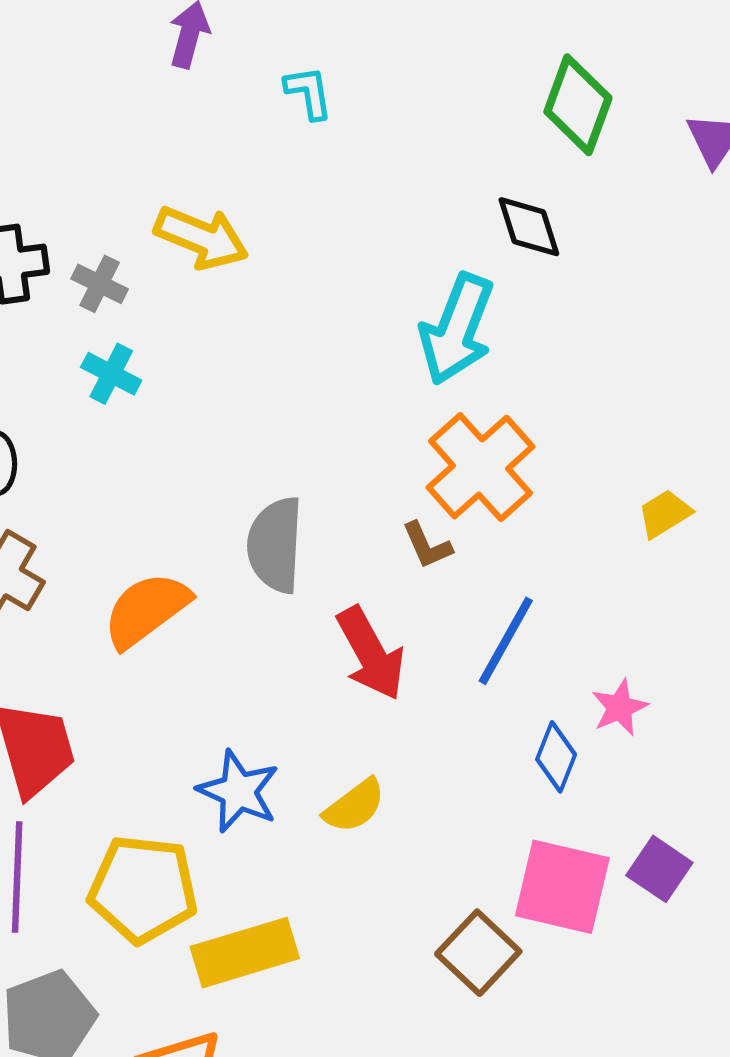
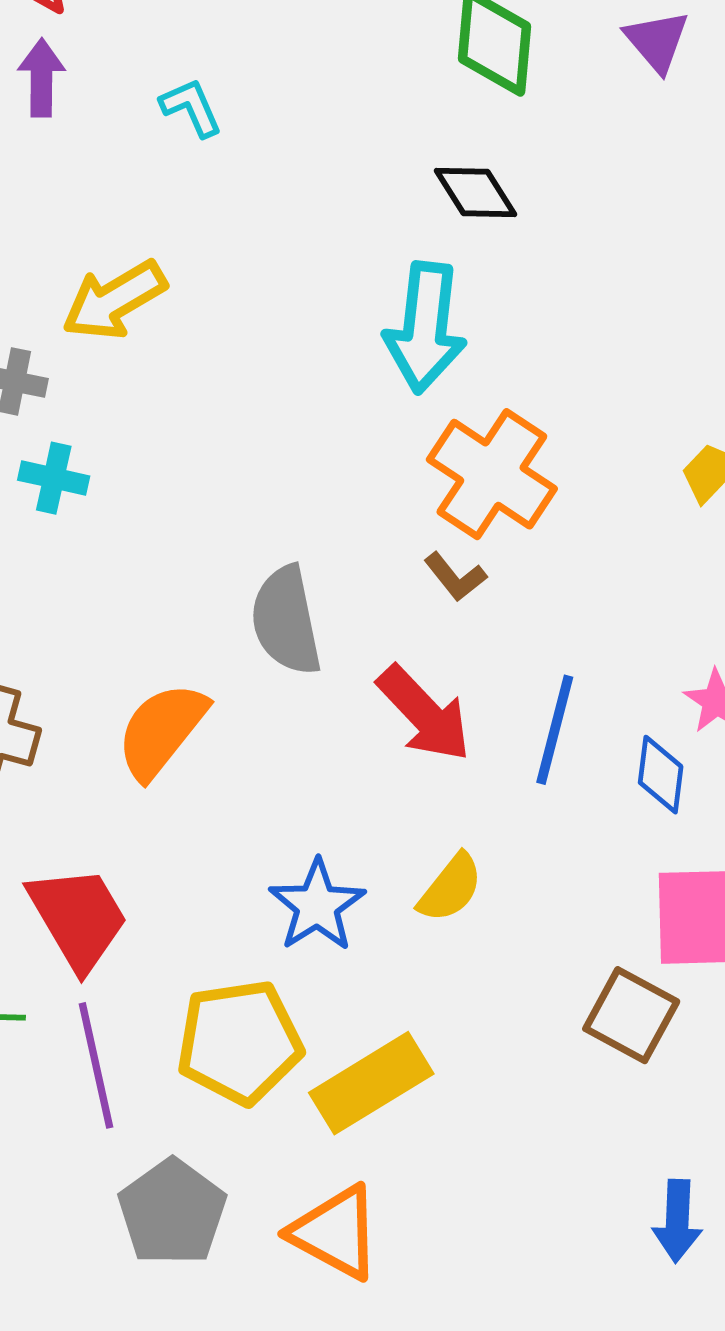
yellow arrow: (201, 238) -> (114, 300), turned 142
blue line: (506, 641) -> (555, 730), moved
blue star: (238, 791) -> (317, 906), turned 30

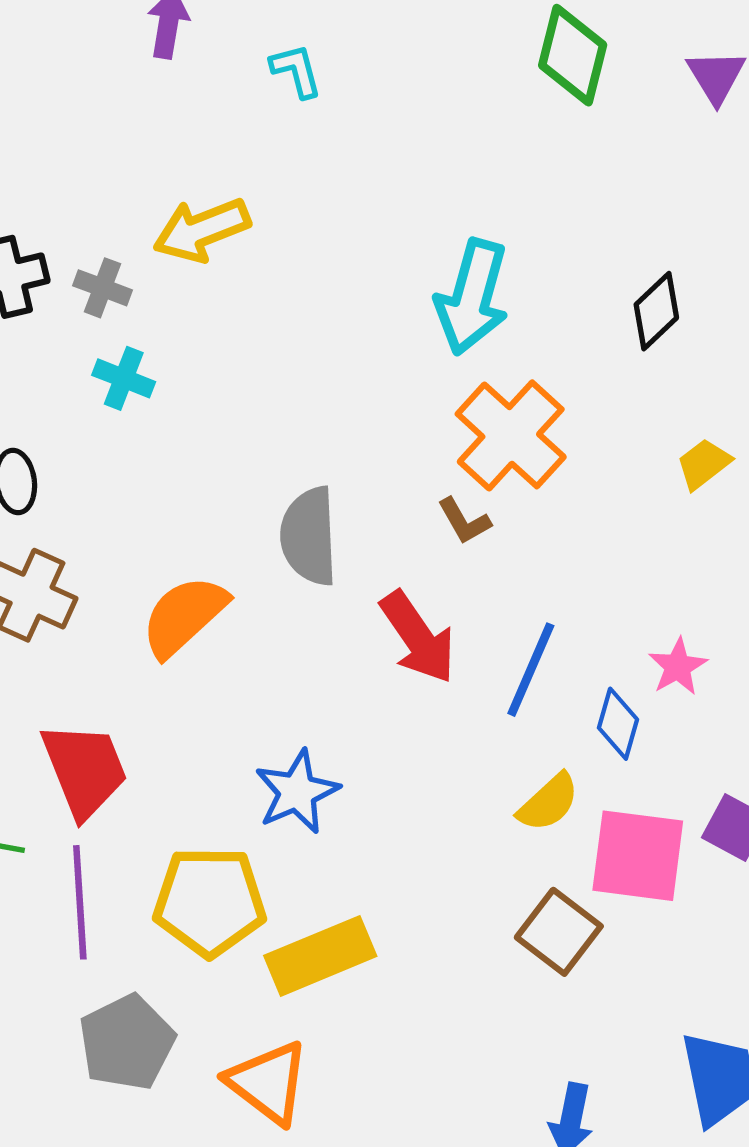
black diamond: (475, 192) -> (656, 311), moved, turned 70
yellow semicircle: (450, 888) -> (548, 803), moved

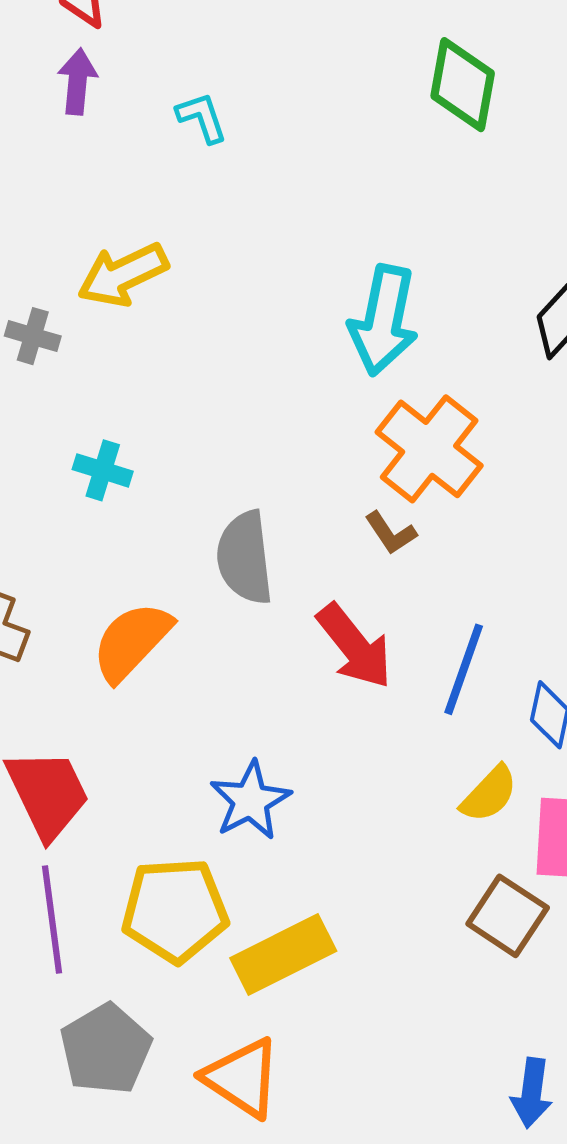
cyan cross: (124, 378) -> (103, 470), moved

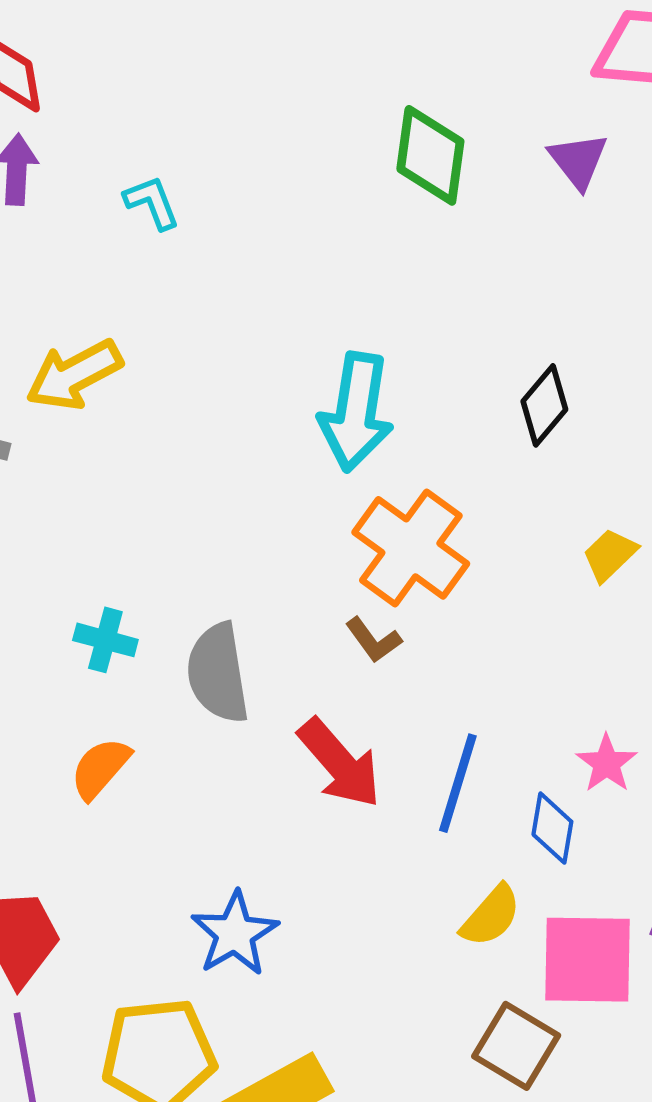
cyan cross: (103, 470) -> (105, 640), moved
orange semicircle: (132, 642) -> (100, 768), size x0.7

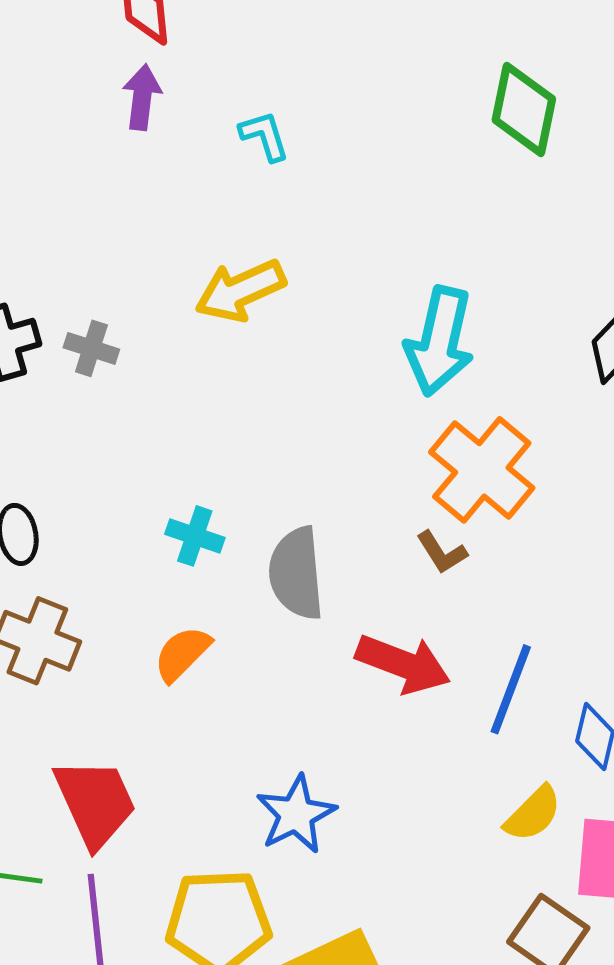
yellow arrow: (74, 375) -> (240, 291), moved
red arrow: (340, 763) -> (403, 664), turned -32

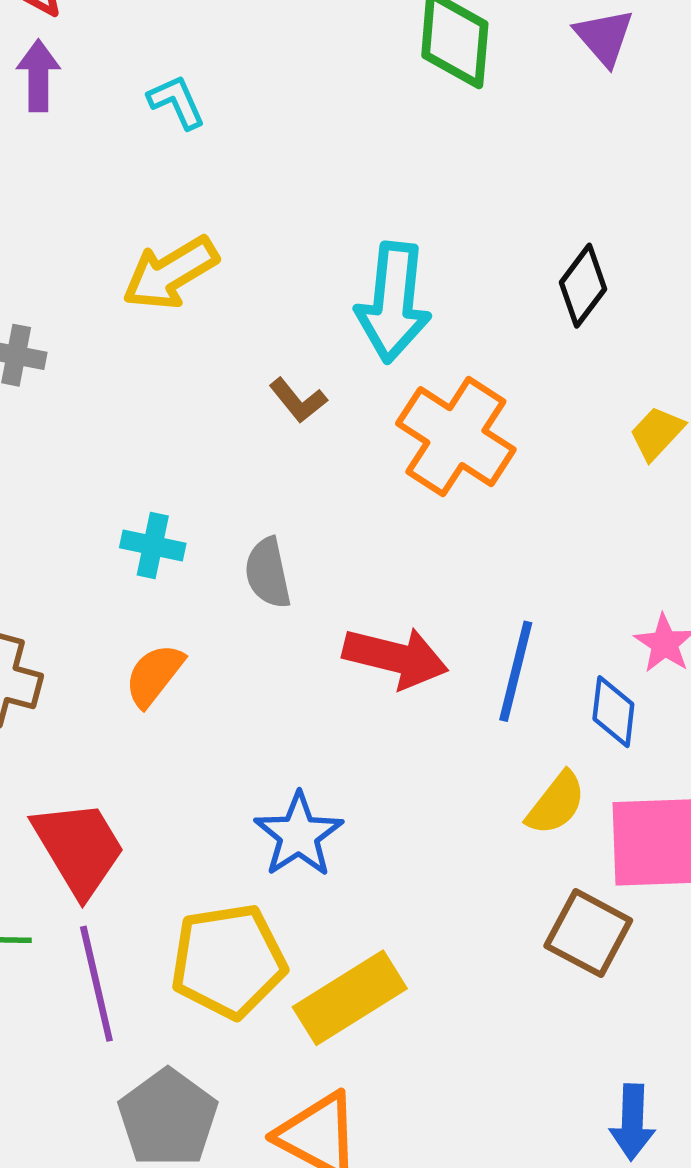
brown L-shape: (442, 552) -> (298, 400), moved
gray semicircle: (296, 573) -> (268, 573), size x0.7

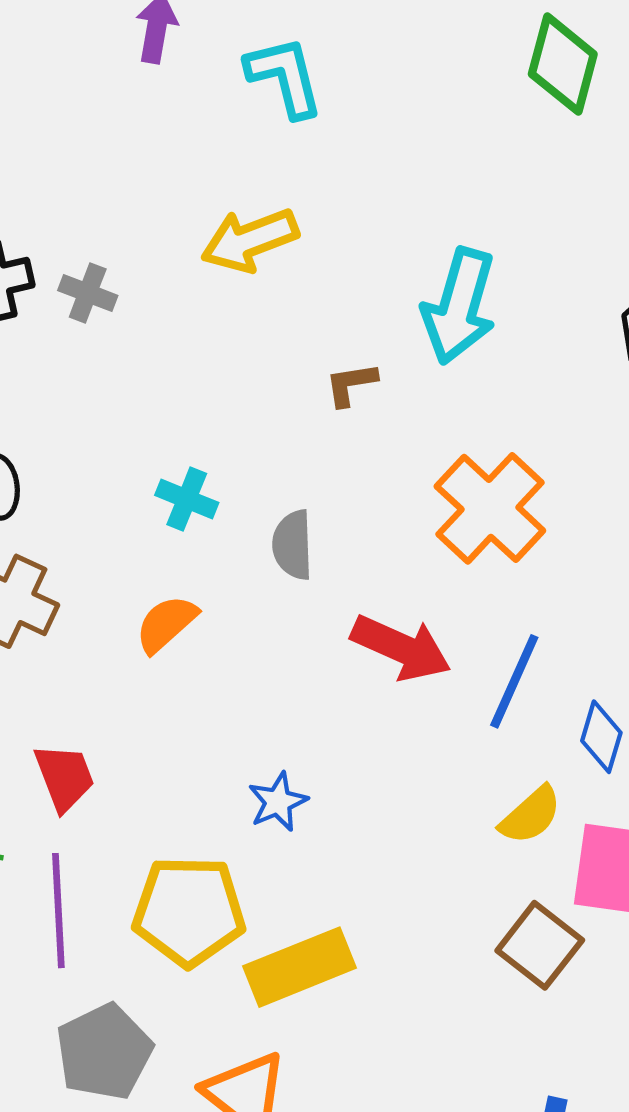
cyan L-shape: (176, 102) -> (285, 77), size x1.5
brown L-shape: (298, 400) -> (351, 384), turned 110
orange cross: (456, 437) -> (490, 508), moved
blue star: (299, 835) -> (278, 802), size x0.7
red trapezoid: (79, 848) -> (64, 777), size x0.7

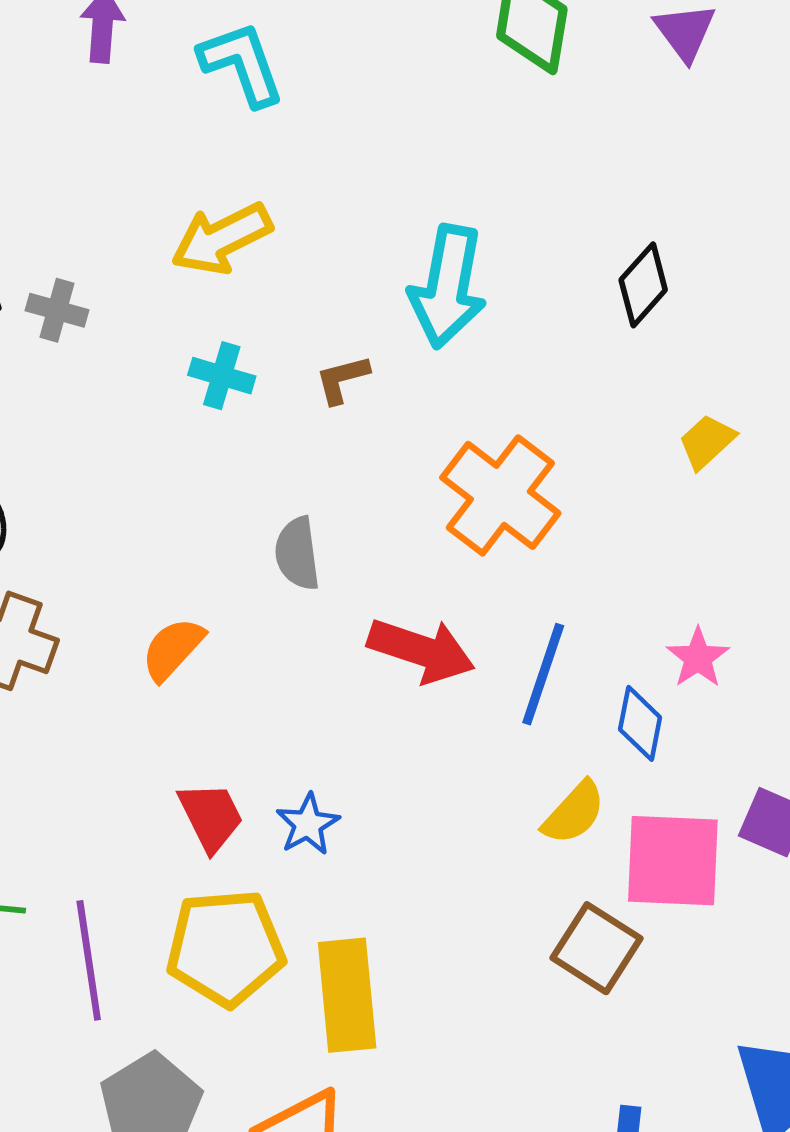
cyan cross: (187, 499) -> (222, 376), moved
red trapezoid: (64, 777) -> (211, 817), moved
yellow rectangle: (300, 967) -> (347, 995), turned -68

